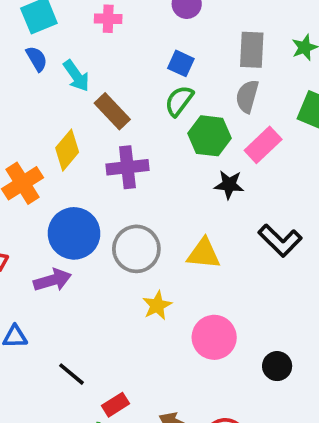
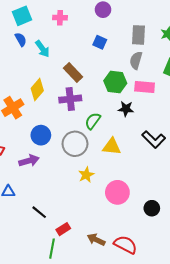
green semicircle: (179, 101) -> (93, 121), moved
brown rectangle: (112, 111) -> (73, 73), moved
pink rectangle: (263, 145) -> (145, 87), turned 48
blue circle: (74, 233) -> (41, 135), size x0.7

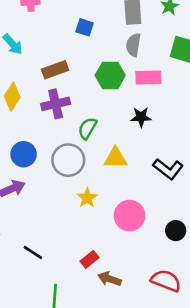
brown rectangle: (73, 73) -> (55, 70), turned -60
black star: (126, 109) -> (141, 117), moved
black L-shape: (154, 139) -> (168, 169), moved
red rectangle: (63, 229) -> (90, 259), moved
red semicircle: (125, 245) -> (166, 281), moved

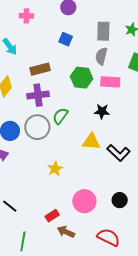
yellow triangle: (115, 158) -> (91, 142), moved
gray circle: (68, 160) -> (37, 127), moved
pink circle: (129, 216) -> (84, 201), moved

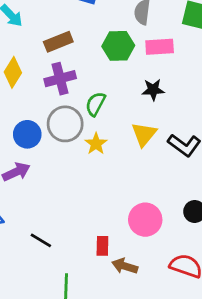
yellow triangle: (91, 142) -> (144, 134), turned -48
yellow star: (55, 169) -> (96, 144), moved
red rectangle: (52, 216) -> (102, 246), turned -48

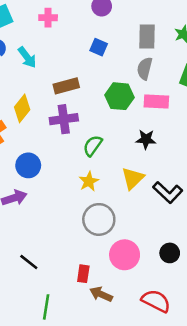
gray circle: (65, 124) -> (99, 219), moved

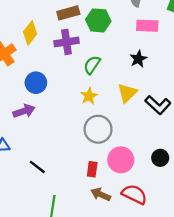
green hexagon: (119, 96) -> (98, 20), moved
black star: (146, 139) -> (138, 59), turned -30
red rectangle: (83, 274) -> (92, 169), moved
red semicircle: (156, 301) -> (134, 194), moved

